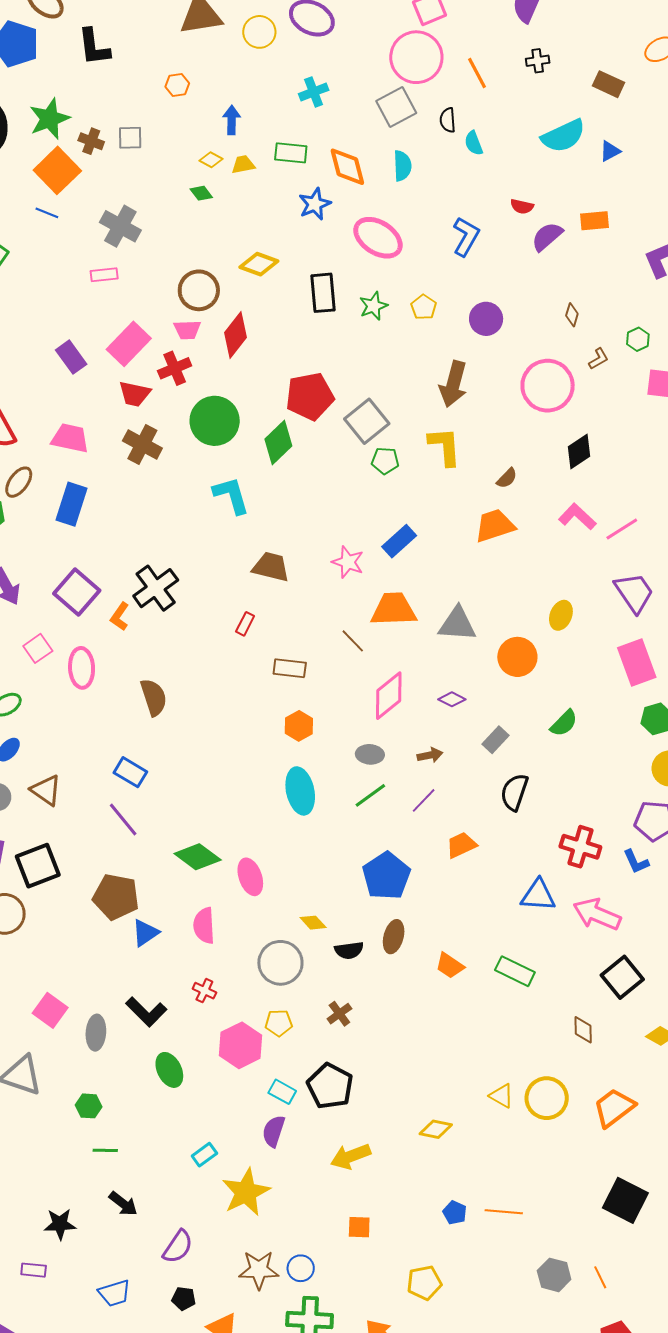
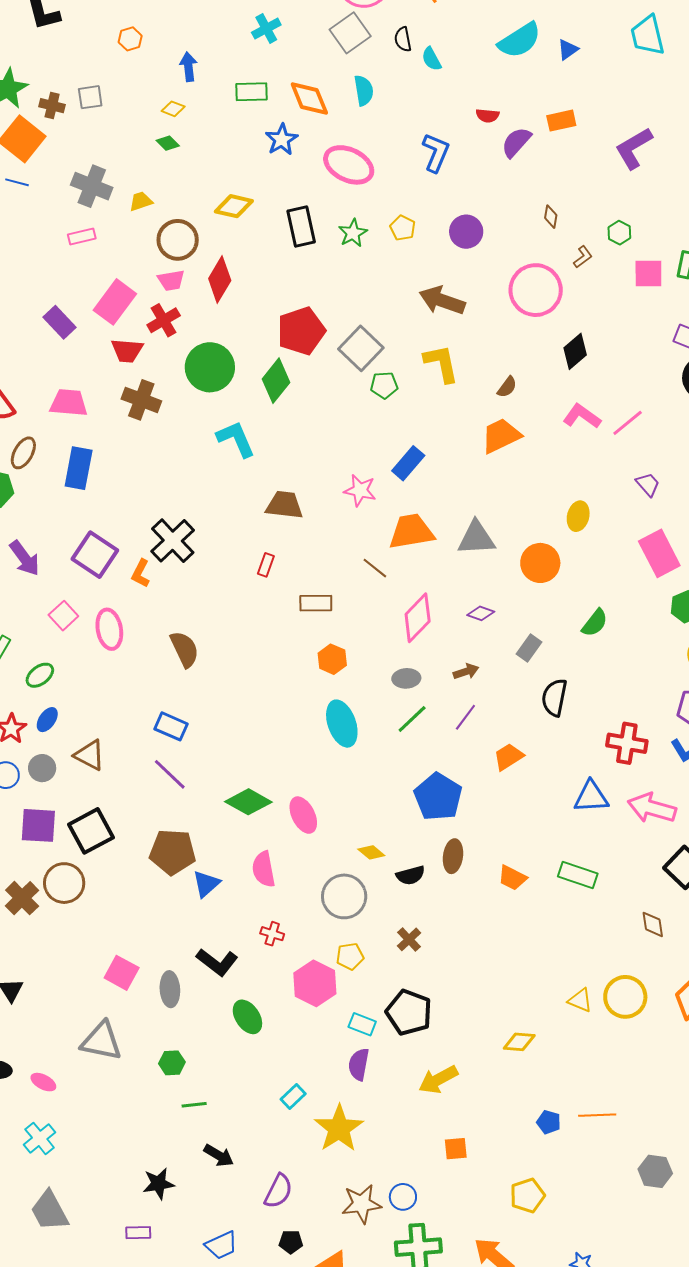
yellow trapezoid: (243, 165) -> (141, 201), moved
brown arrow: (453, 384) -> (442, 300), turned 102
purple trapezoid: (634, 593) -> (648, 484), size x0.6

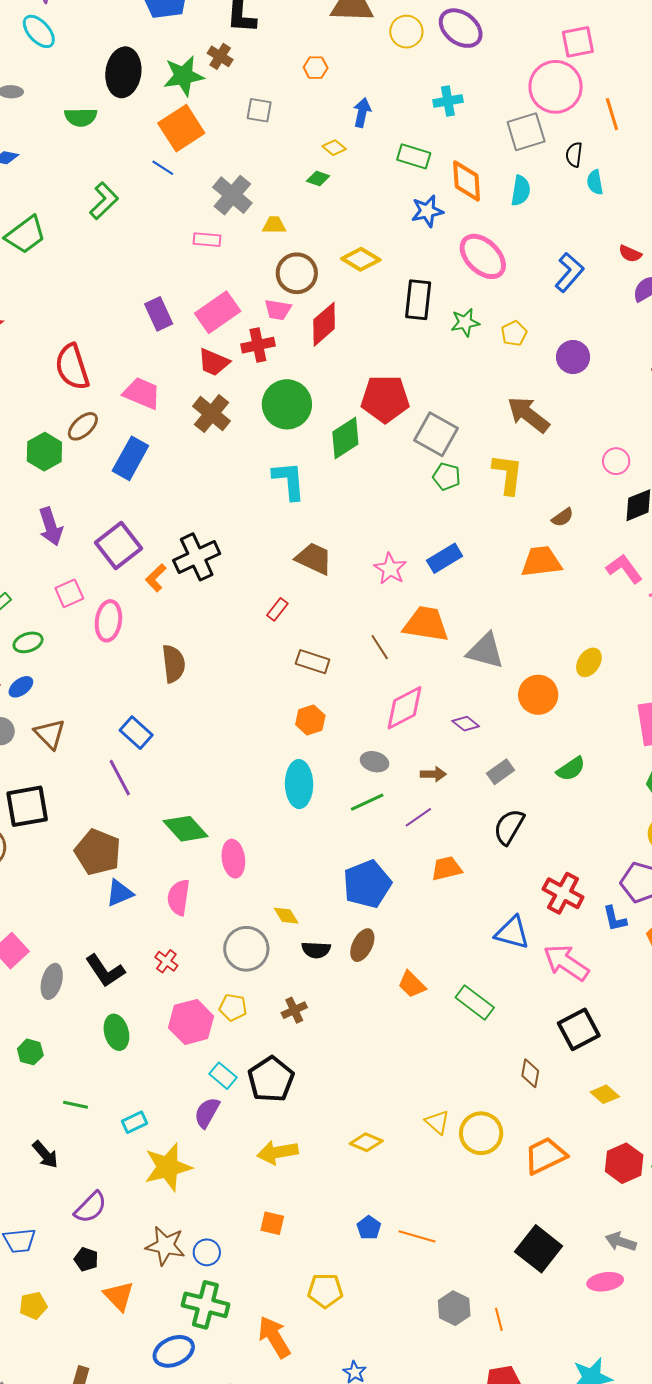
brown cross: (52, 106) -> (220, 56), moved
green diamond: (168, 143) -> (318, 178), turned -45
pink circle: (536, 290) -> (616, 461), moved, size x0.5
gray square: (361, 348) -> (436, 434), turned -33
green line: (194, 1105) -> (76, 1105), moved

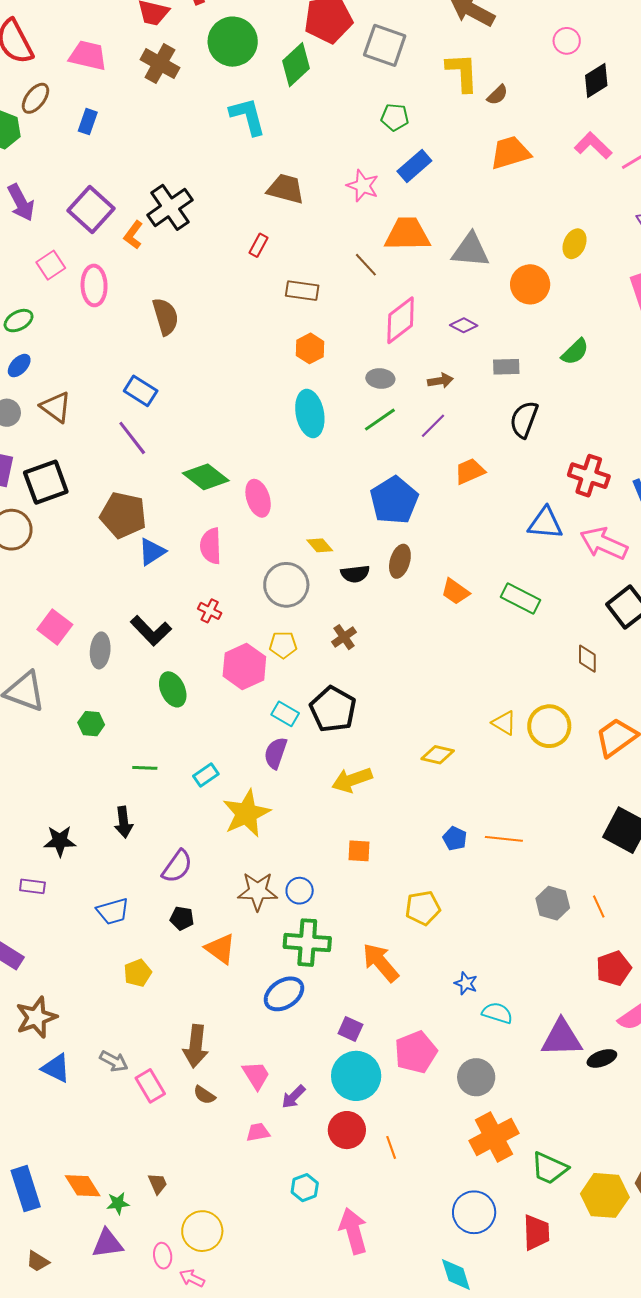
blue rectangle: (130, 458) -> (88, 122), size x0.6
green pentagon: (447, 477) -> (395, 117), moved
brown semicircle: (563, 517) -> (497, 95), moved
gray rectangle: (501, 772) -> (506, 367), turned 44
black arrow: (45, 1155) -> (124, 822), turned 44

